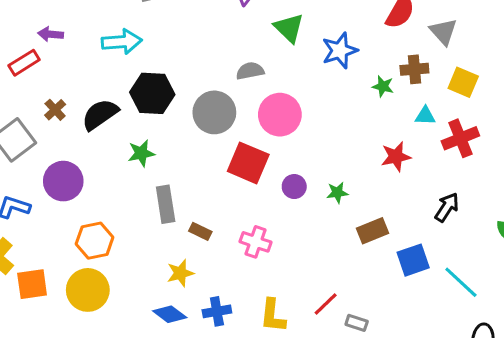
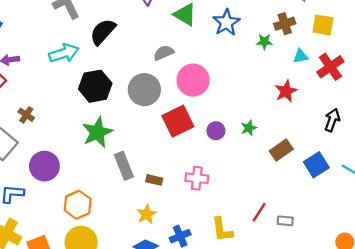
black semicircle: (100, 114) -> (103, 32), moved
green star: (141, 153) -> (97, 132), size x1.5
red square: (248, 163) -> (178, 121), turned -36

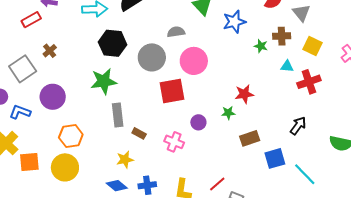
red star: (286, 91) -> (244, 94), moved
purple circle: (216, 131) -> (198, 122), moved

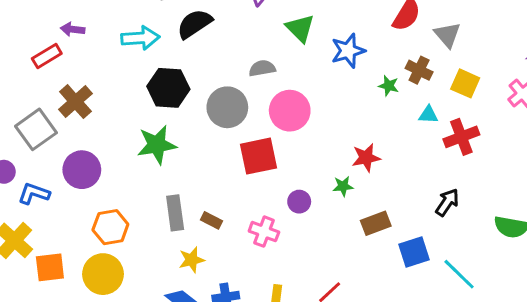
brown cross: (282, 36) -> (419, 70), turned 30
brown cross: (50, 51) -> (75, 102), size x1.6
gray rectangle: (118, 115) -> (175, 213), moved

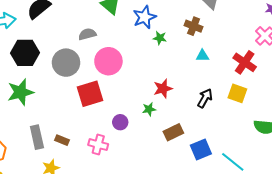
yellow square: (465, 83) -> (237, 93), moved
green star: (389, 86) -> (160, 38), moved
red cross: (461, 137) -> (245, 62), moved, turned -30
black arrow: (447, 202) -> (205, 98), moved

